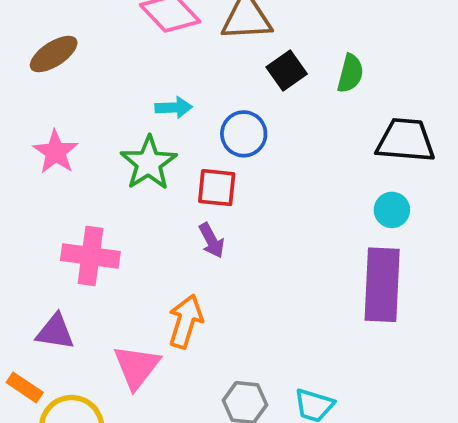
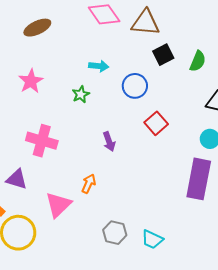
green star: (149, 163) -> (81, 94), size x0.6
red square: (217, 188) -> (156, 123), moved, turned 35
orange arrow: (186, 321) -> (89, 184), size x0.7

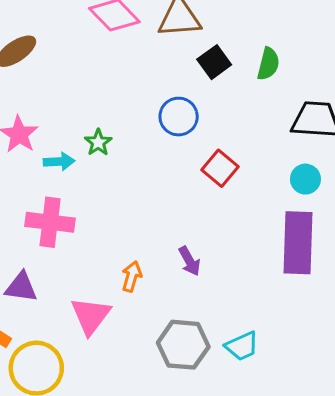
cyan arrow: (99, 66) -> (59, 162), moved
purple arrow: (109, 142) -> (189, 261), moved
gray hexagon: (115, 233) -> (183, 345), size x1.4
cyan trapezoid: (152, 240) -> (242, 346), turned -40

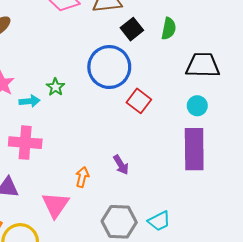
blue circle: (179, 117) -> (109, 67), size x1.6

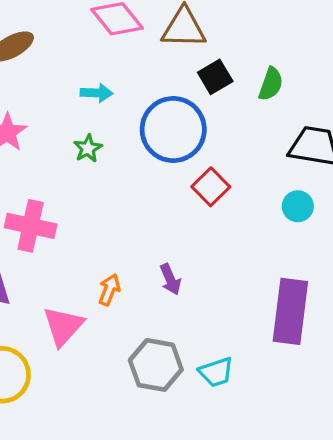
cyan arrow: (30, 101) -> (96, 93), moved
purple rectangle: (194, 149) -> (290, 311), moved

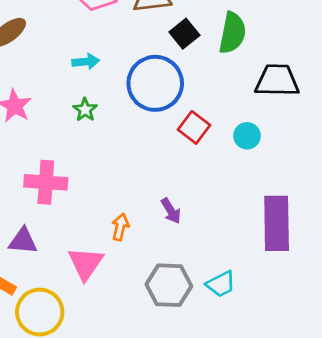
green semicircle: (271, 84) -> (232, 33), size x1.4
cyan circle: (298, 206) -> (247, 136), moved

